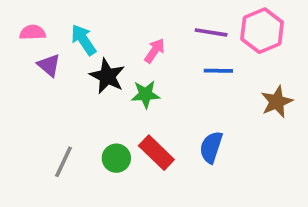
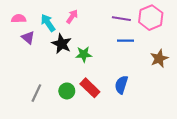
pink arrow: (155, 51) -> (72, 17), moved

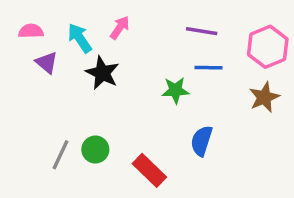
pink hexagon: (151, 18) -> (268, 47), moved
green star: (84, 54) -> (175, 90), moved
red rectangle: (90, 88) -> (149, 170), moved
green circle: (67, 91) -> (95, 150), moved

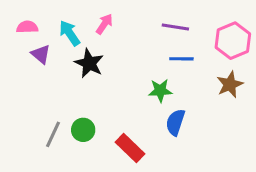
green star: (175, 90) -> (160, 91), moved

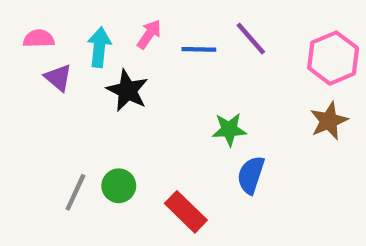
purple line: (175, 27) -> (251, 39), turned 40
cyan arrow: (70, 33) -> (99, 47), turned 40
blue line: (181, 59) -> (199, 49), moved

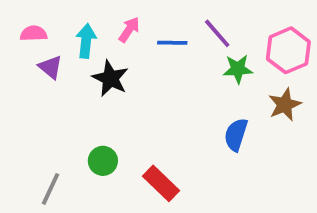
green star: (229, 129) -> (238, 69), moved
blue semicircle: (251, 175) -> (236, 135), moved
gray line: (75, 192) -> (50, 189), moved

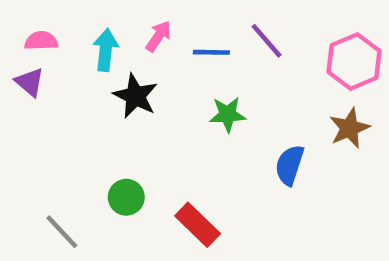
purple triangle: (50, 67) -> (30, 82), moved
green star: (238, 69) -> (227, 114), moved
gray line: (50, 189) -> (62, 232), turned -68

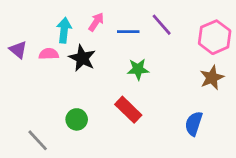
pink semicircle: (41, 41) -> (49, 54), moved
blue semicircle: (290, 165) -> (194, 124), moved
red rectangle: (198, 225) -> (128, 110), moved

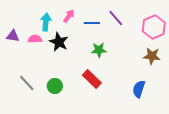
purple triangle: (18, 50) -> (13, 36), turned -32
brown star: (212, 78) -> (152, 56), turned 30
gray line: (38, 140) -> (27, 83), moved

